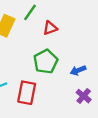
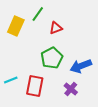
blue arrow: (78, 70) -> (81, 66), size x1.5
purple cross: (84, 96) -> (71, 89), moved

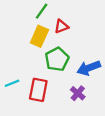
yellow rectangle: (16, 26) -> (39, 36), moved

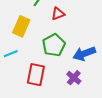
yellow rectangle: (39, 36) -> (21, 26), moved
cyan line: (12, 83) -> (11, 54), moved

